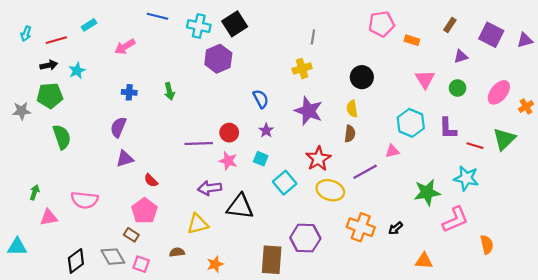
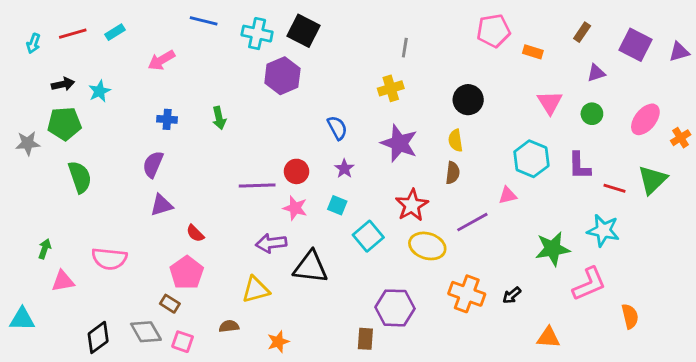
black square: (235, 24) -> (304, 31), turned -30
red line: (56, 40) -> (73, 34), moved
brown rectangle: (272, 260) -> (365, 339), moved, size x0.6

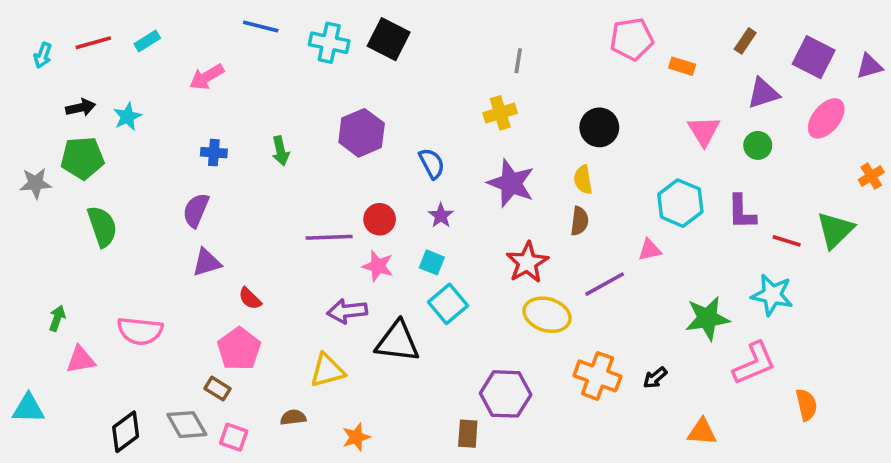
purple triangle: (596, 73) -> (763, 93), size x1.4
purple hexagon: (282, 76) -> (362, 133), moved
pink ellipse: (645, 119) -> (826, 118), moved
cyan square: (368, 236) -> (448, 304), moved

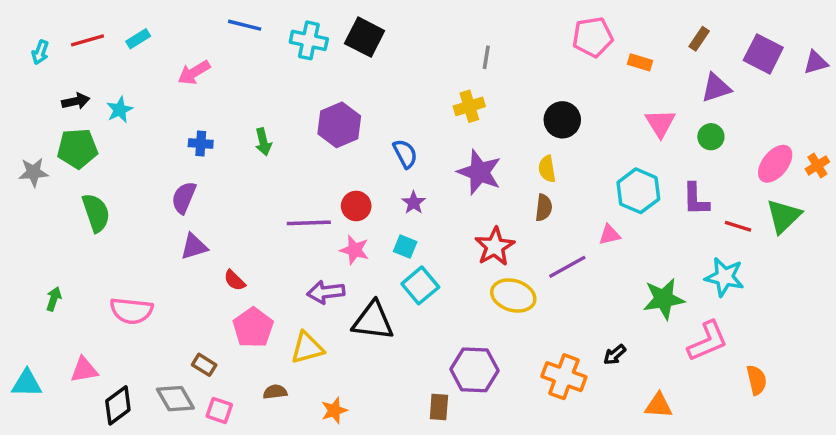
pink ellipse: (826, 118) -> (775, 164), moved
pink pentagon: (239, 349) -> (253, 328), moved
pink triangle: (81, 360) -> (84, 370), moved
orange cross: (597, 376) -> (564, 377), moved

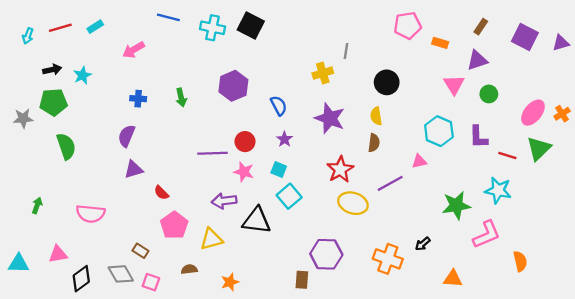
gray line: (486, 57) -> (346, 51), moved
purple triangle: (716, 88) -> (477, 60), moved

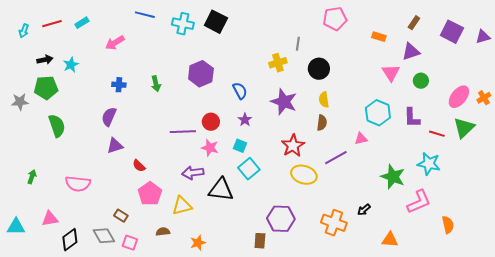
pink pentagon: (408, 25) -> (335, 19), moved
black circle: (387, 82) -> (319, 69), moved
green star: (456, 205) -> (393, 177), turned 30

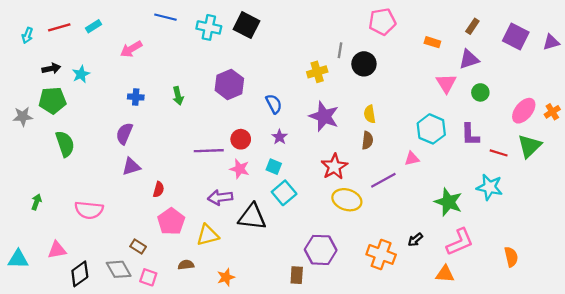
black circle: (319, 69) -> (364, 64), moved
red semicircle: (139, 166) -> (159, 189), turned -120
pink L-shape: (419, 202) -> (460, 242), moved

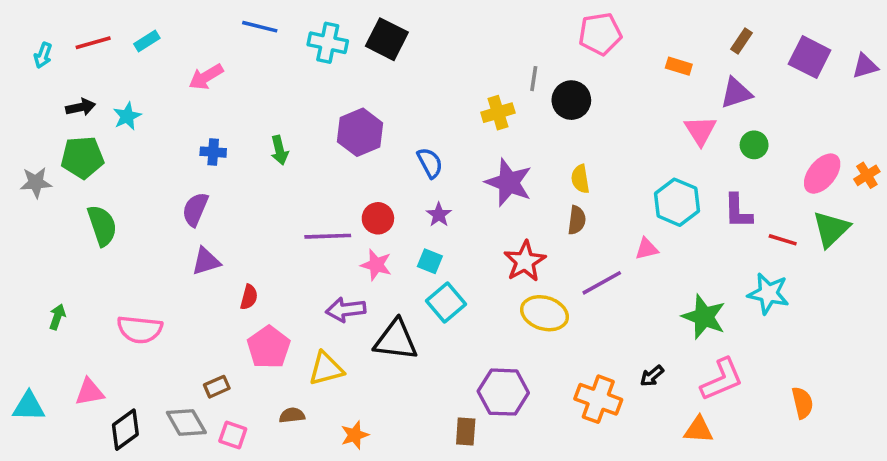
brown rectangle: (138, 247) -> (217, 387), turned -56

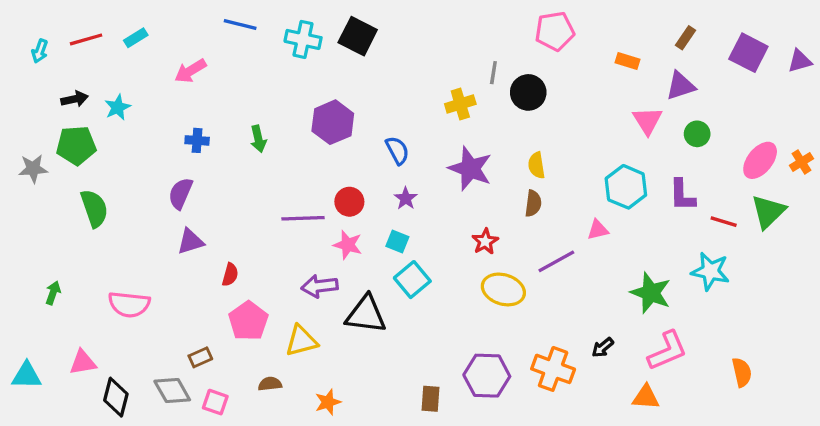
red star: (525, 261) -> (485, 241), size x0.7
purple hexagon: (503, 392) -> (487, 376), moved
black diamond: (125, 430) -> (116, 397), turned -39

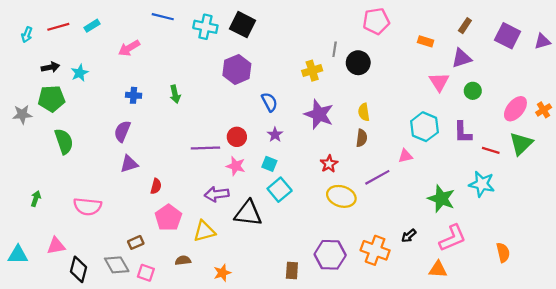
purple hexagon: (333, 122) -> (237, 69), moved

